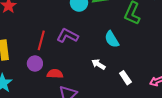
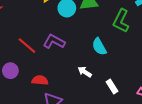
red line: (41, 40) -> (27, 46), turned -66
purple circle: (35, 63) -> (10, 71), moved

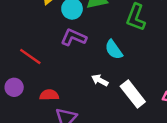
purple L-shape: (54, 42) -> (74, 37), moved
white rectangle: (112, 86) -> (133, 94), size x1.6

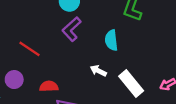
purple L-shape: (74, 37) -> (72, 29), turned -65
cyan semicircle: (114, 50) -> (111, 40), turned 30

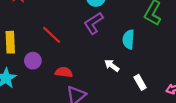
white rectangle: (131, 84) -> (140, 82), size x0.6

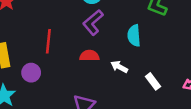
red line: (52, 35) -> (48, 41), turned 60
red semicircle: (64, 72) -> (89, 56), moved

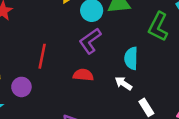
white arrow: (119, 67) -> (123, 83), moved

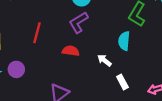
cyan semicircle: (131, 58) -> (124, 41), moved
purple circle: (21, 87) -> (16, 69), moved

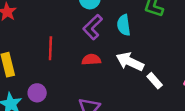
cyan semicircle: (124, 41) -> (124, 25), moved
white arrow: (104, 60) -> (130, 62), size x1.6

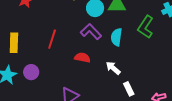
purple L-shape: (93, 27) -> (91, 32), turned 75
white arrow: (130, 62) -> (113, 68), size x0.7

